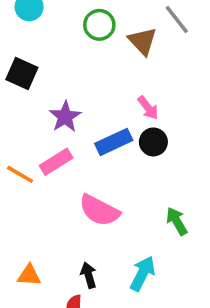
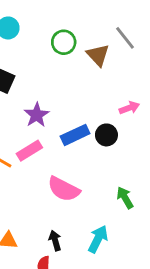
pink arrow: (148, 108) -> (129, 108), moved, turned -72

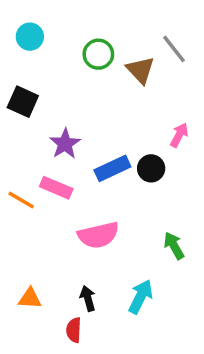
pink arrow: (129, 108) -> (179, 135), turned -42
pink rectangle: (29, 151) -> (56, 188), turned 55
pink semicircle: (64, 189) -> (98, 235), turned -40

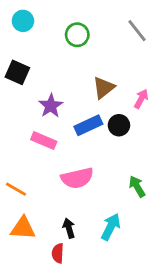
brown triangle: (141, 70) -> (104, 88), moved, turned 35
orange line: (21, 200) -> (16, 189), moved
orange triangle: (30, 298) -> (23, 228), size x1.4

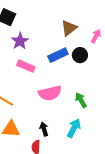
purple star: (51, 106) -> (20, 41), moved
green arrow: (137, 186) -> (81, 100), moved

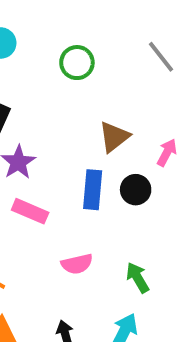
blue rectangle: (58, 55) -> (93, 190), turned -60
pink semicircle: (50, 93) -> (77, 264), size x0.7

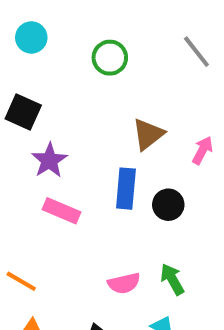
black circle: (136, 190) -> (168, 205), moved
pink semicircle: (77, 264) -> (124, 283), moved

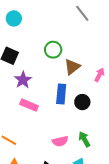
gray line: (196, 52) -> (82, 13), moved
green circle: (110, 58) -> (53, 50), moved

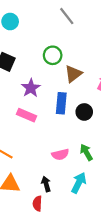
gray line: (82, 13) -> (67, 16), moved
purple star: (23, 80) -> (31, 88), moved

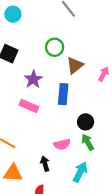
black circle: (84, 112) -> (86, 122), moved
black arrow: (46, 184) -> (45, 164), moved

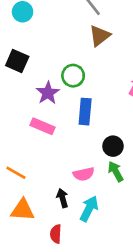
green circle: (55, 47) -> (73, 76), moved
brown triangle: (75, 65) -> (100, 36), moved
cyan arrow: (80, 172) -> (89, 209), moved

